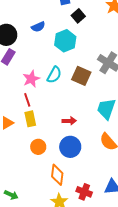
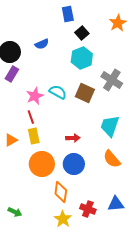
cyan hexagon: (65, 41) -> (82, 58), moved
cyan semicircle: (54, 75) -> (58, 92), turned -90
orange circle: (38, 147) -> (42, 164), size x1.6

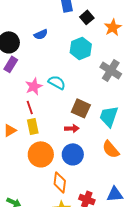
orange star: (118, 23) -> (113, 27), moved
black square: (82, 33) -> (87, 17), moved
brown square: (85, 93) -> (81, 108), moved

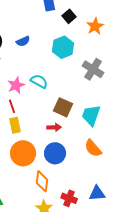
blue semicircle: (41, 34) -> (23, 41), moved

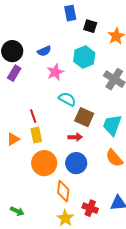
black square: (69, 16) -> (90, 26), turned -32
cyan semicircle: (39, 81) -> (67, 99), moved
pink star: (16, 85) -> (55, 72), moved

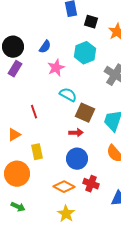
blue semicircle: (44, 51) -> (45, 47), turned -32
yellow rectangle: (36, 135) -> (37, 152), moved
orange circle: (44, 163) -> (17, 174), moved
orange diamond: (63, 191) -> (64, 187), turned -70
red cross: (90, 208) -> (91, 184), moved

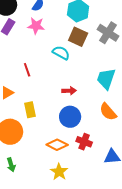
pink star: (56, 68) -> (36, 26), moved, turned 30
brown square: (85, 113) -> (78, 37), moved
green arrow: (18, 207) -> (11, 165), turned 48

